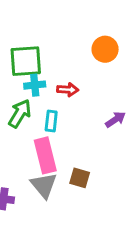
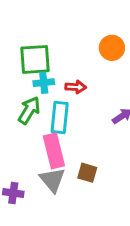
cyan rectangle: (51, 121) -> (60, 117), size x1.5

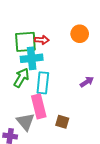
cyan cross: (44, 83) -> (32, 58), size x1.5
red arrow: (76, 87) -> (42, 40), moved
gray triangle: (52, 180) -> (25, 122), moved

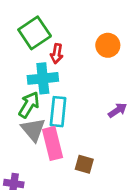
red arrow: (42, 40) -> (57, 54), turned 96
green square: (25, 42) -> (35, 33), moved, turned -30
gray triangle: (25, 122) -> (33, 130), moved

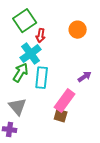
cyan cross: (43, 78) -> (31, 54), turned -30
gray triangle: (33, 130) -> (18, 107), moved
pink rectangle: (53, 143) -> (65, 101), moved, turned 50

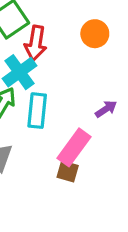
red arrow: (41, 36) -> (36, 43), size x1.5

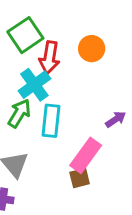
orange circle: (95, 34) -> (92, 49), moved
brown square: (68, 171) -> (80, 178), turned -30

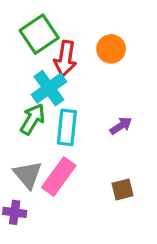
purple arrow: (116, 119) -> (121, 126), moved
pink rectangle: (86, 155) -> (59, 176), moved
brown square: (80, 178) -> (123, 189), moved

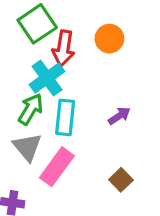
gray triangle: (28, 175) -> (27, 147), moved
brown square: (123, 189) -> (121, 180), turned -30

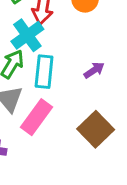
brown square: (121, 180) -> (96, 129), size x1.6

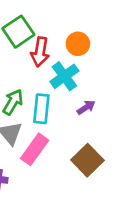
cyan cross: (27, 35) -> (64, 76), moved

